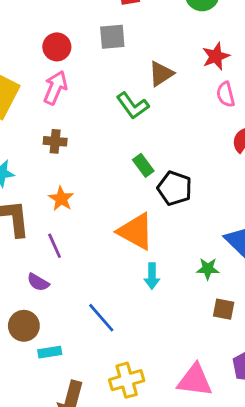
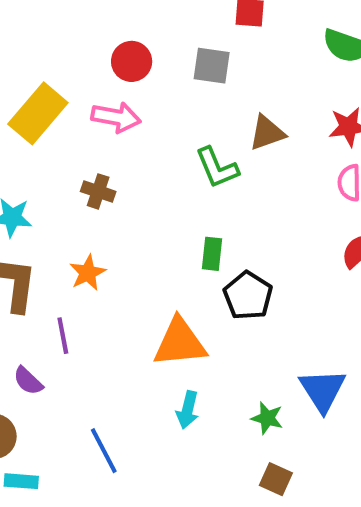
pink arrow: (55, 88) -> (116, 117), turned 64
green rectangle: (143, 165) -> (212, 254), turned 30
orange triangle: (136, 231) -> (180, 343), turned -48

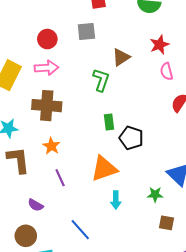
green L-shape: (217, 168) -> (101, 80), turned -125
brown cross: (98, 191) -> (47, 106), size x1.8
purple line: (63, 336) -> (60, 178), moved

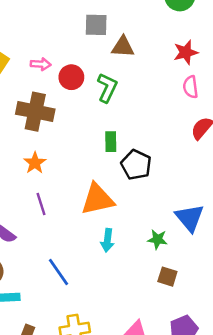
red circle: (47, 39) -> (71, 77), moved
brown triangle: (121, 57) -> (123, 47), moved, turned 30
pink arrow: (47, 68) -> (41, 64), size x0.7

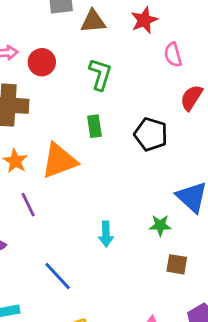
red star: (186, 52) -> (144, 20), moved
green L-shape: (107, 88) -> (100, 74), moved
black pentagon: (136, 165) -> (151, 134), moved
orange triangle: (97, 199) -> (59, 161), moved

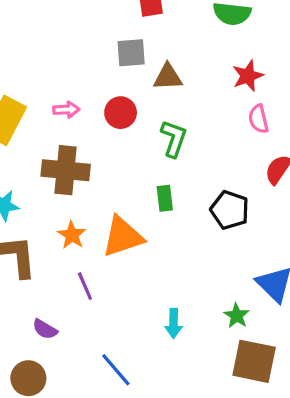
red star: (144, 20) -> (248, 76), moved
red circle: (42, 62) -> (121, 113), moved
green star: (160, 225) -> (237, 316), turned 30
brown square: (177, 264) -> (254, 361), size x1.8

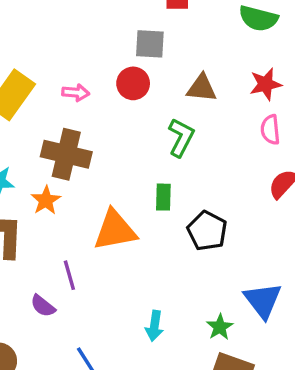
brown triangle: (168, 77) -> (202, 88), moved
red circle: (121, 113) -> (133, 83), moved
black pentagon: (230, 210) -> (207, 231), moved
orange star: (72, 235) -> (46, 200), moved
purple semicircle: (45, 329) -> (43, 306), moved

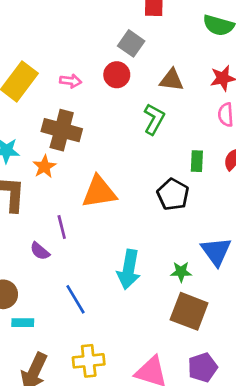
gray square: (150, 44) -> (131, 43), turned 30
green rectangle: (163, 197) -> (197, 161), moved
cyan arrow: (154, 326) -> (129, 269), size x1.6
green star: (220, 327) -> (181, 272), turned 30

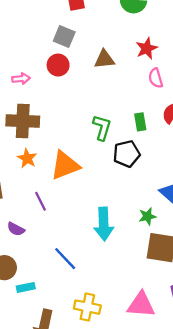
green L-shape: (154, 119) -> (102, 128), moved
orange star: (44, 167) -> (27, 158), moved
black pentagon: (173, 194) -> (127, 154), turned -30
purple semicircle: (40, 251) -> (16, 229), moved
yellow cross: (89, 361) -> (87, 307), turned 30

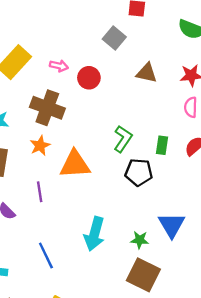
red circle: (58, 65) -> (89, 78), moved

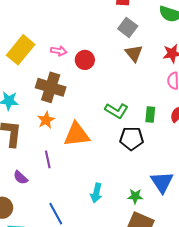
gray square: (114, 38) -> (128, 27), moved
brown triangle: (147, 73) -> (134, 53), turned 42
green L-shape: (123, 139) -> (116, 111), turned 90
cyan arrow: (94, 234) -> (96, 193), size x0.7

